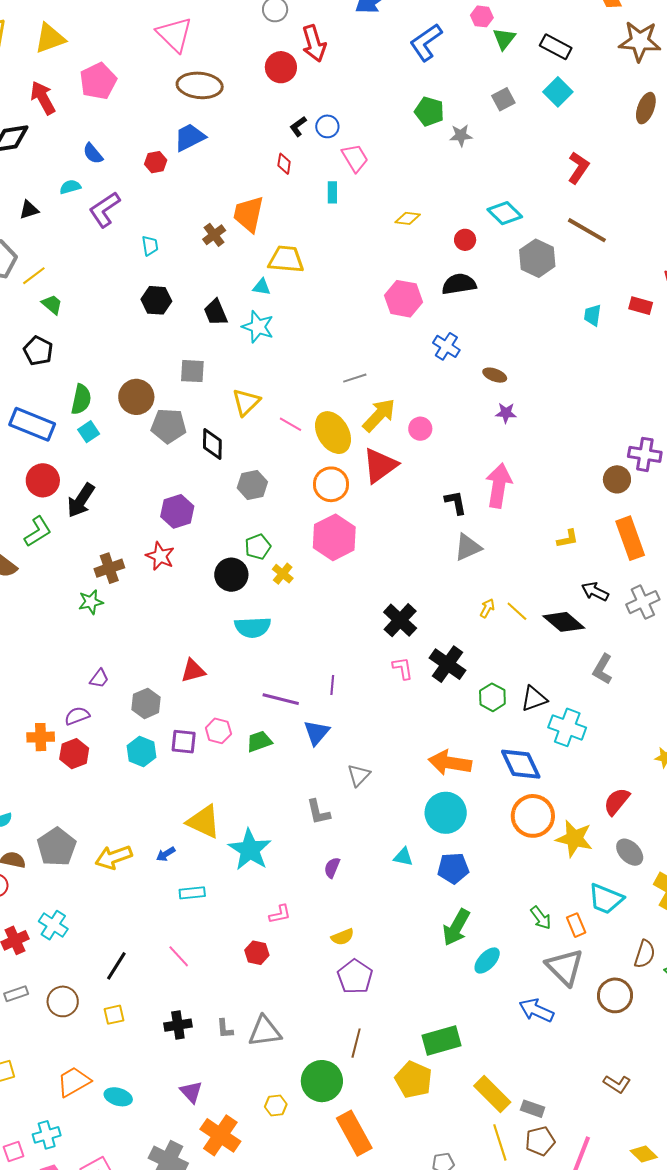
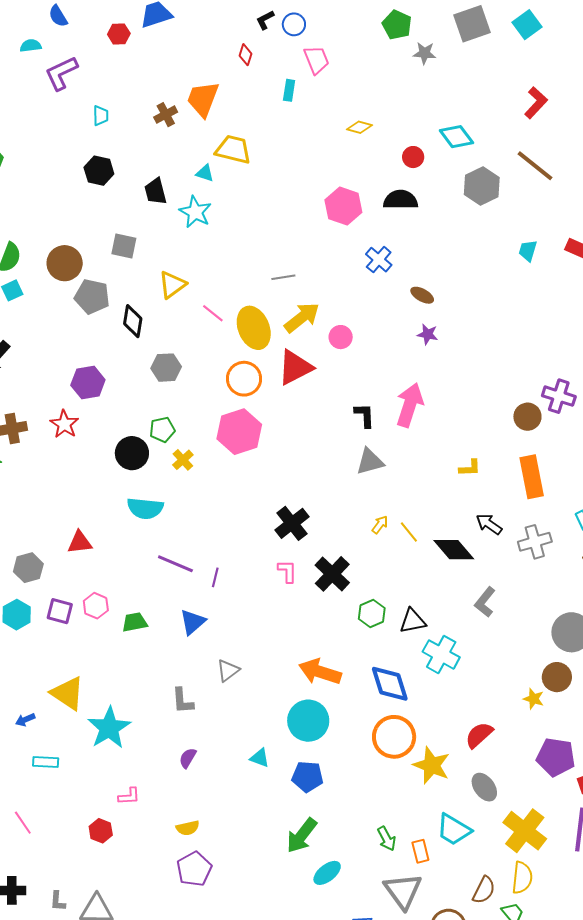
gray square: (503, 99) -> (472, 24), size x1.6
purple line: (281, 699) -> (175, 564), moved

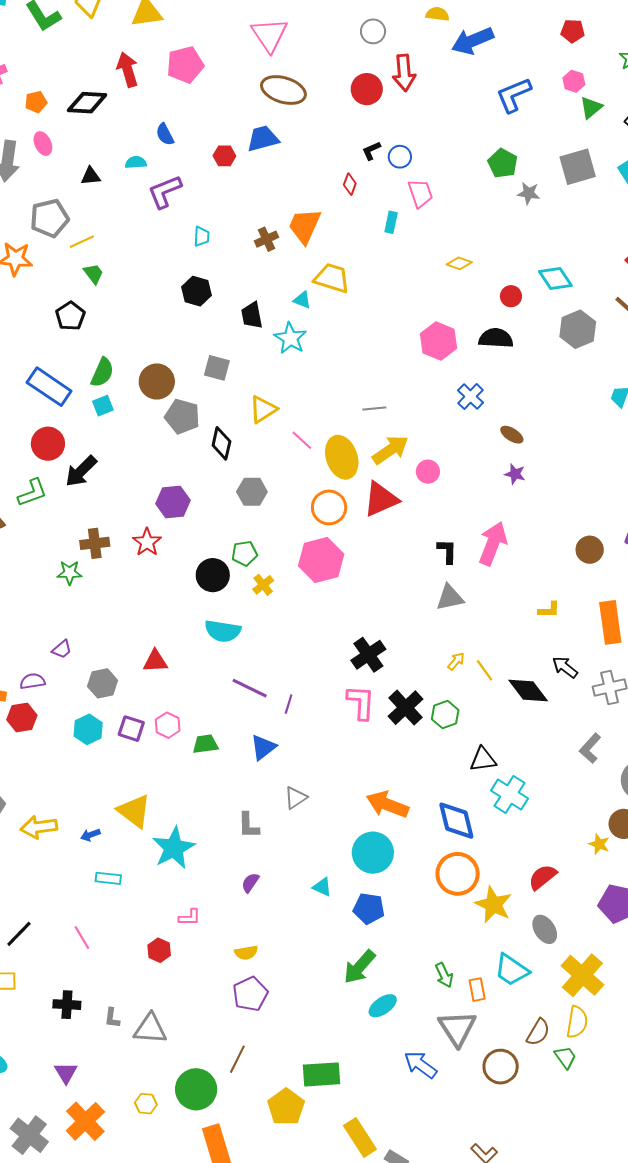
brown circle: (527, 417) -> (590, 550), moved
pink L-shape: (287, 571) -> (361, 702), size x1.5
gray L-shape: (485, 602) -> (590, 748), moved
green hexagon: (372, 613) -> (445, 715), moved

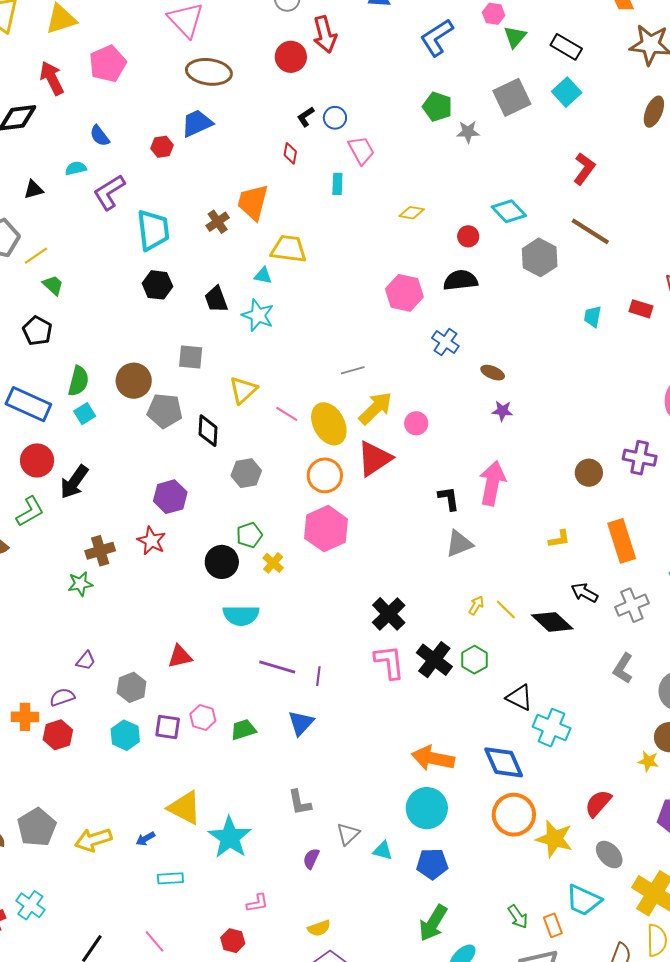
cyan trapezoid: (202, 236) -> (153, 230), size x2.0
black triangle: (483, 759) -> (519, 698), turned 44
gray triangle: (296, 798) -> (348, 834), moved

